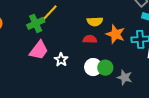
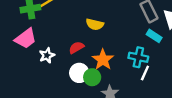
orange star: (115, 34) -> (103, 60), moved
red semicircle: (90, 39) -> (76, 48), moved, turned -48

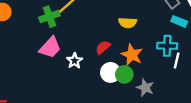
yellow semicircle: (95, 24) -> (128, 23), moved

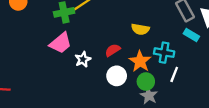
cyan cross: (167, 46) -> (164, 53), moved
white line: (177, 61) -> (174, 74), moved
green circle: (124, 74) -> (146, 82), moved

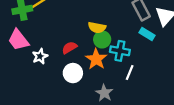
pink trapezoid: (61, 43) -> (18, 40), turned 90
green circle: (146, 82) -> (102, 39), moved

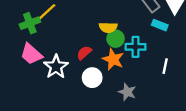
white star: (40, 56) -> (56, 67), size x1.5
white line: (130, 72) -> (165, 66), moved

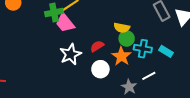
cyan rectangle: (160, 25) -> (166, 51), moved
pink trapezoid: (31, 54) -> (65, 23), moved
white line: (165, 66) -> (149, 76), moved, turned 40

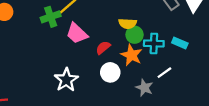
pink trapezoid: (65, 23) -> (77, 33), moved
white star: (70, 54) -> (66, 80), moved

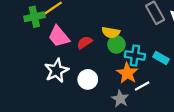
red semicircle: (103, 48) -> (85, 42), moved
orange star: (131, 55) -> (127, 73), moved
white star: (66, 80) -> (57, 71), moved

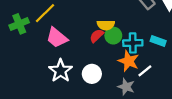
green cross: (34, 17) -> (19, 24), moved
red semicircle: (85, 42) -> (97, 36), moved

